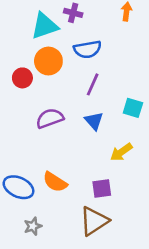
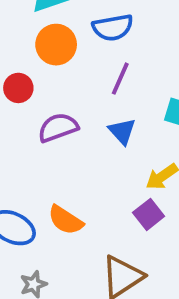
red circle: (22, 78) -> (18, 88), moved
purple square: (102, 189) -> (149, 214), moved, turned -30

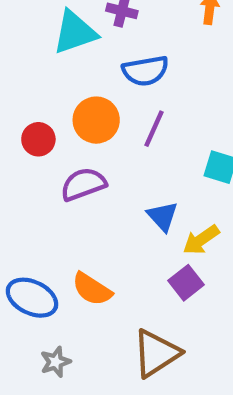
orange circle: (56, 45) -> (96, 120), moved
blue triangle: (122, 131) -> (163, 216), moved

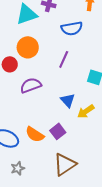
blue semicircle: (145, 71) -> (72, 28), moved
orange circle: (96, 120) -> (28, 47), moved
purple square: (186, 283) -> (58, 131), moved

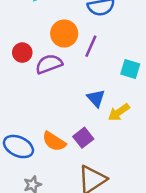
orange circle: (28, 47) -> (64, 34), moved
purple semicircle: (31, 85) -> (49, 64), moved

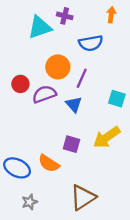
blue triangle: (96, 98) -> (74, 104), moved
yellow arrow: (119, 112) -> (107, 137), size x1.4
purple square: (83, 138) -> (71, 144), moved, turned -36

